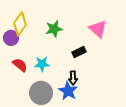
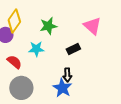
cyan star: (42, 64) -> (36, 49), moved
gray circle: (41, 93) -> (21, 88), moved

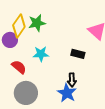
green star: (48, 26) -> (37, 23), moved
black rectangle: (73, 49) -> (78, 54), turned 40

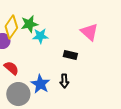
cyan star: (41, 54) -> (40, 36), moved
blue star: (67, 93) -> (40, 84), moved

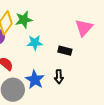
pink triangle: (89, 32) -> (84, 28), turned 30
cyan star: (40, 36) -> (35, 43), moved

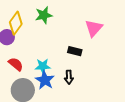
green star: (24, 20) -> (44, 15), moved
cyan star: (35, 43) -> (43, 66), moved

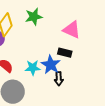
pink triangle: (94, 28) -> (72, 30), moved, turned -48
blue star: (45, 80) -> (51, 65), moved

